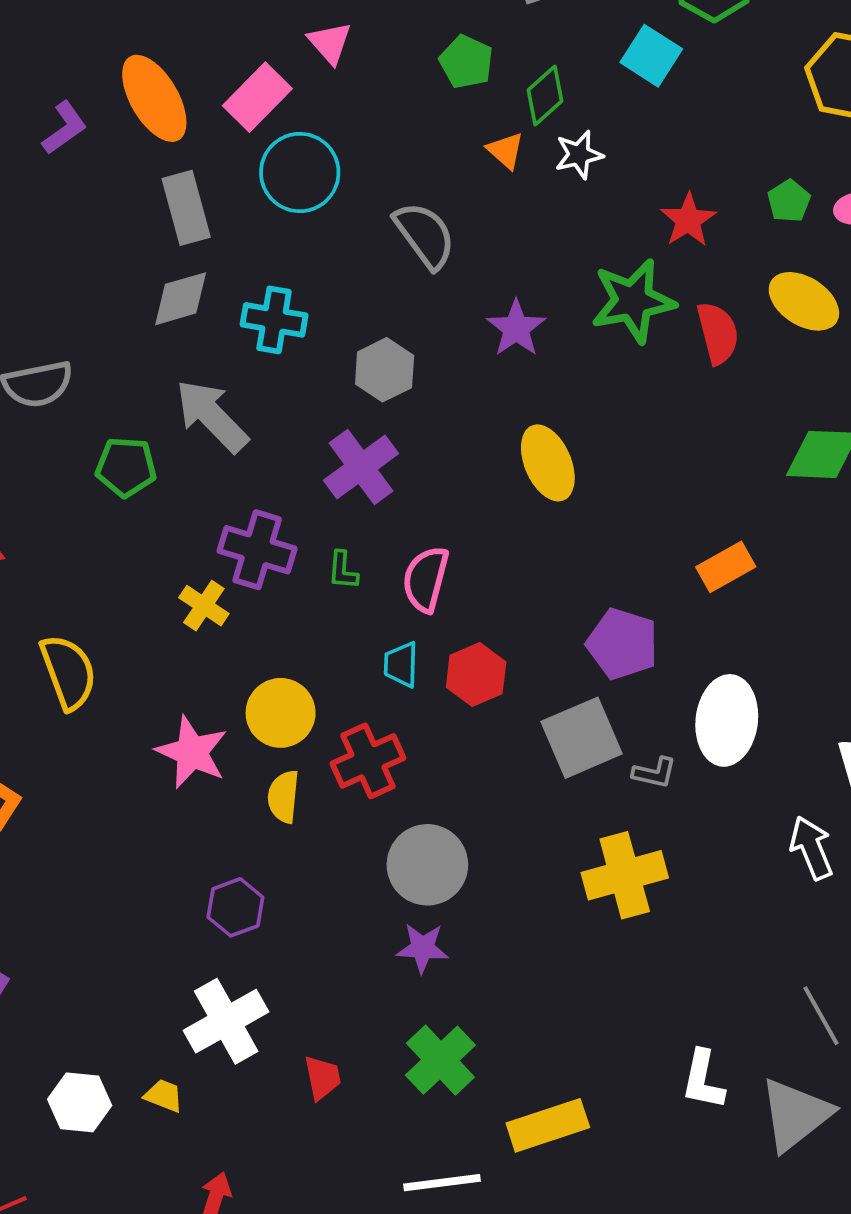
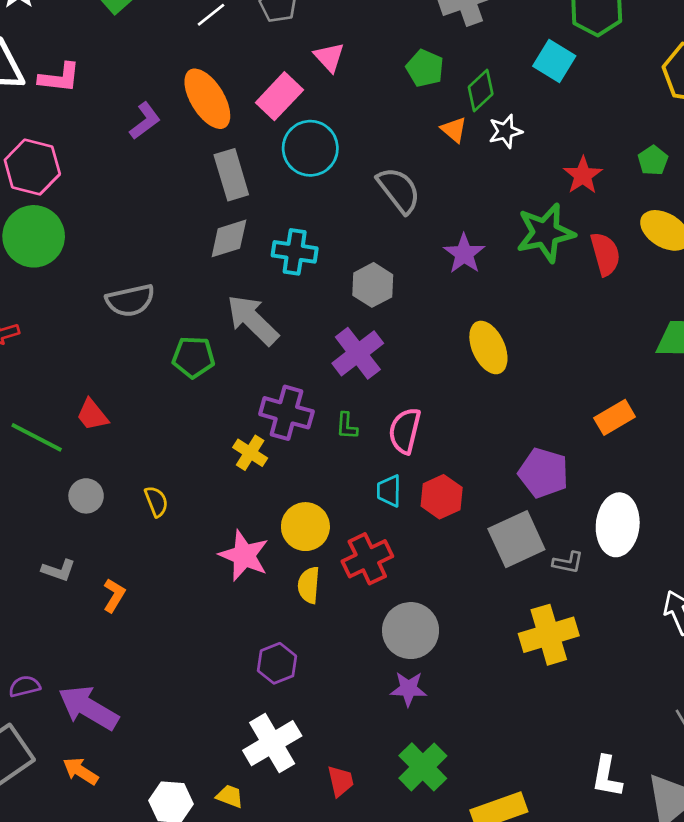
yellow semicircle: (68, 672) -> (156, 501), size x0.6

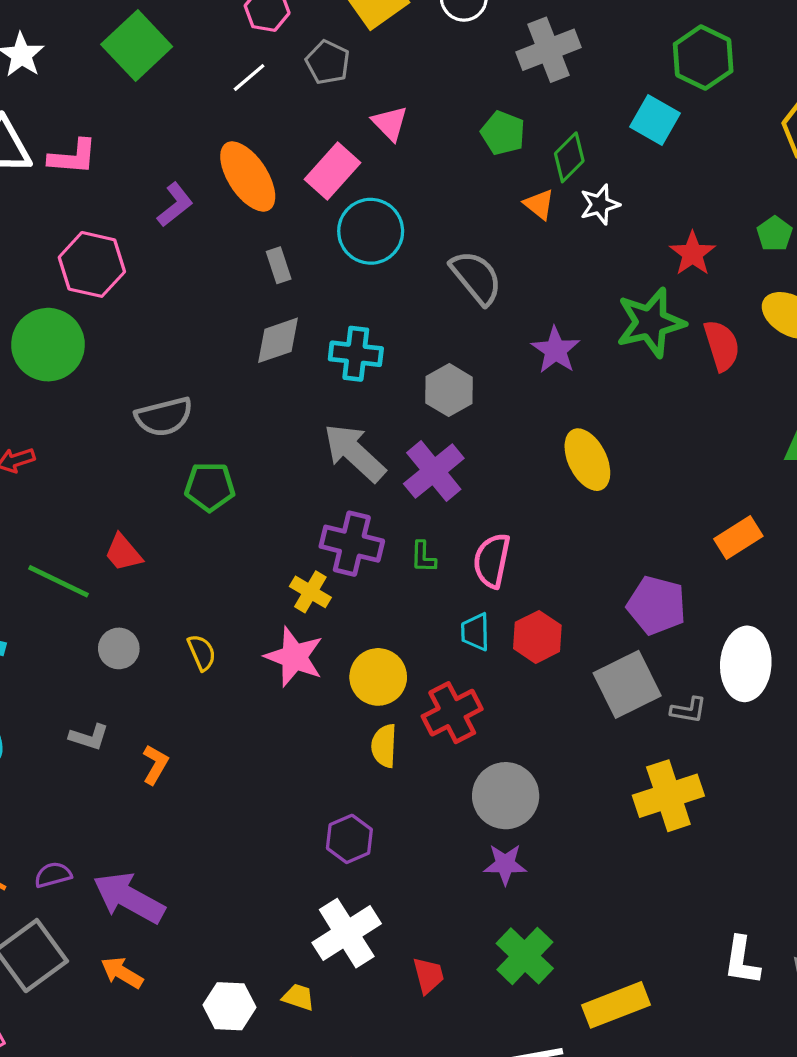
pink hexagon: (32, 167) -> (92, 264), moved
gray rectangle: (231, 175) -> (279, 265), size x0.6
gray arrow: (253, 320) -> (354, 453), moved
green pentagon: (193, 357) -> (210, 487), moved
pink star: (244, 556) -> (294, 657), moved

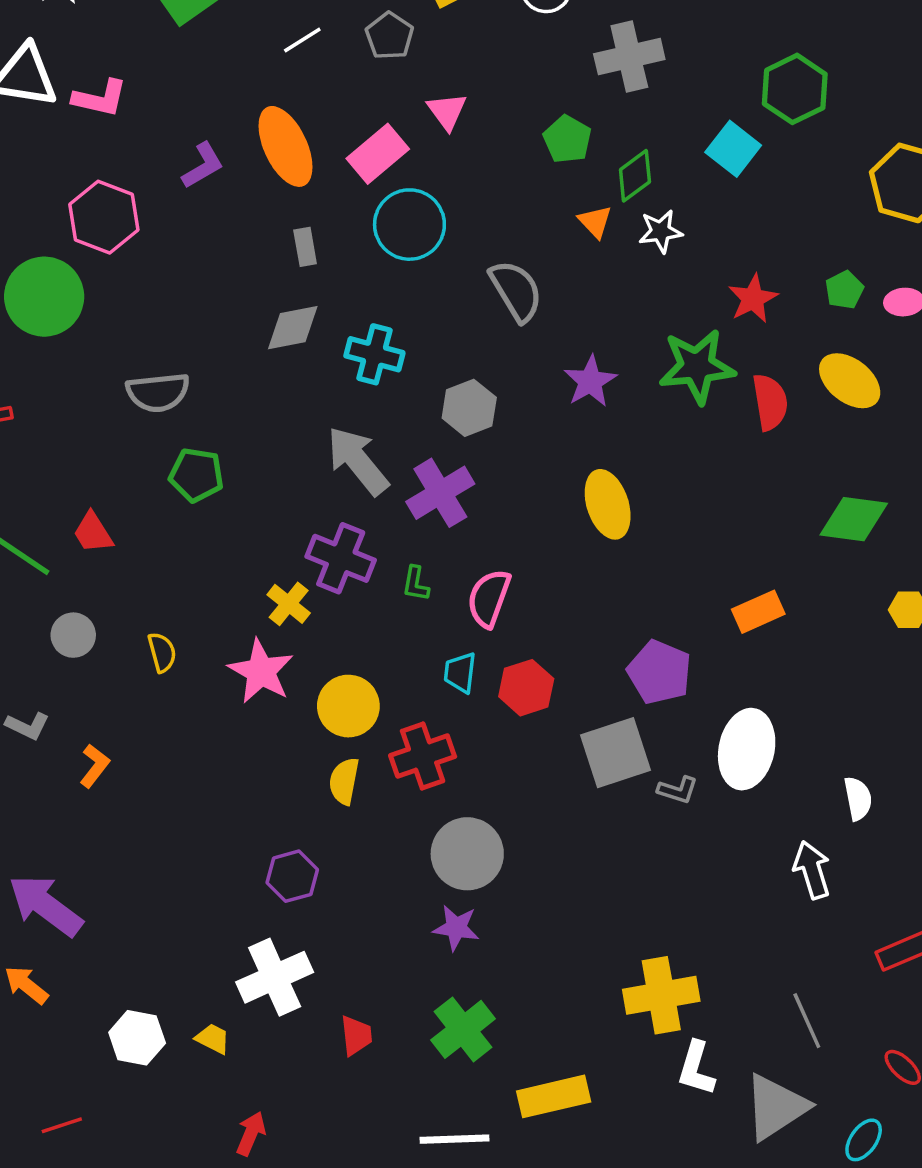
yellow cross: (668, 796) -> (661, 995), moved

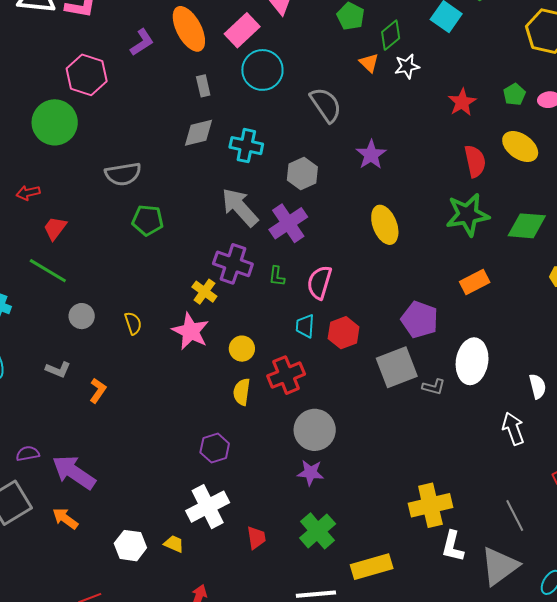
green star: (697, 366) -> (468, 215), moved
red trapezoid: (93, 533) -> (55, 228), moved, turned 72
yellow circle: (348, 706) -> (242, 349), size x0.7

